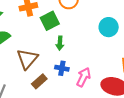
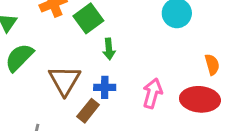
blue cross: (62, 68) -> (105, 87), moved

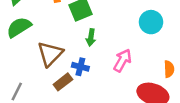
pink arrow: (152, 93) -> (122, 60), moved

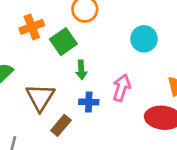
blue cross: (80, 67) -> (89, 102), moved

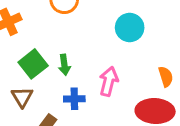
green square: (63, 42) -> (33, 64), moved
brown triangle: (40, 97) -> (22, 97), size x0.7

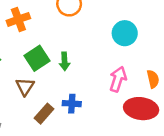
pink arrow: (109, 81) -> (118, 79), moved
blue cross: (74, 99) -> (72, 104), moved

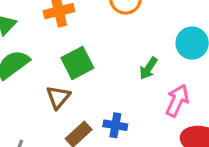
green arrow: (65, 61) -> (148, 68), moved, turned 30

